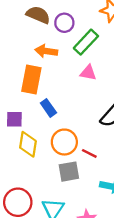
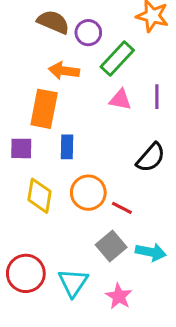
blue rectangle: (48, 108) -> (67, 147), turned 36
purple square: (14, 119) -> (21, 148), moved
gray square: (69, 172) -> (111, 246), moved, turned -30

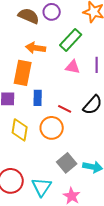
purple circle: (88, 33) -> (52, 12), moved
red line: (122, 208) -> (65, 109), moved

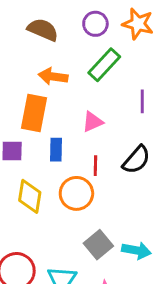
purple circle: (52, 12) -> (95, 24), moved
pink triangle: (73, 67) -> (93, 122), moved, turned -35
red line: (65, 109) -> (95, 166), turned 64

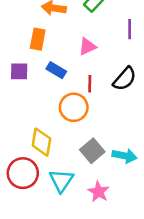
orange rectangle: (34, 113) -> (38, 39), size x0.7
blue rectangle: (56, 150) -> (56, 70), turned -60
yellow diamond: (30, 196) -> (41, 142), moved

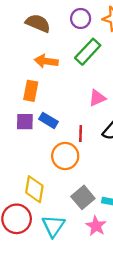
pink triangle: (87, 47) -> (97, 98), moved
purple square: (19, 71) -> (25, 122), moved
pink star: (98, 192) -> (96, 226), moved

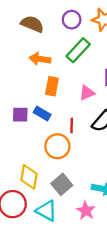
orange rectangle: (31, 91) -> (52, 86), moved
gray square: (83, 197) -> (62, 184), moved
cyan triangle: (53, 226) -> (46, 211), turned -35

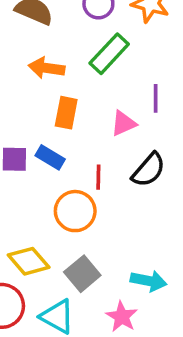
yellow diamond: (29, 177) -> (29, 261), turned -50

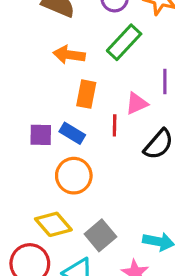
red line: (98, 177) -> (115, 125), moved
orange circle: (75, 211) -> (74, 176), moved

